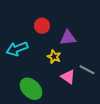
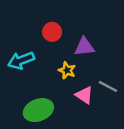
green ellipse: (31, 89) -> (38, 110), turned -65

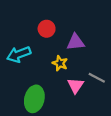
pink triangle: (84, 95) -> (76, 86), turned 30
green ellipse: (38, 110) -> (34, 99), turned -55

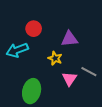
red circle: (47, 29) -> (34, 29), moved

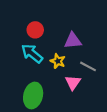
cyan arrow: (17, 50) -> (32, 54), moved, turned 60
gray line: (89, 72) -> (88, 66), moved

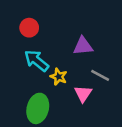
red circle: (35, 30) -> (29, 28), moved
yellow star: (58, 61) -> (59, 77), moved

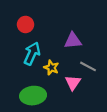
cyan arrow: (37, 61) -> (32, 54), turned 75
green ellipse: (38, 108) -> (33, 96), turned 70

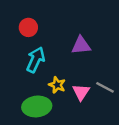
gray line: (88, 66) -> (105, 87), moved
yellow star: (51, 68) -> (57, 85), moved

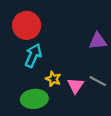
red circle: (28, 27) -> (27, 25), size x1.6
purple triangle: (81, 45) -> (98, 41), moved

